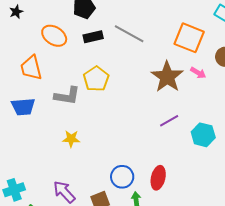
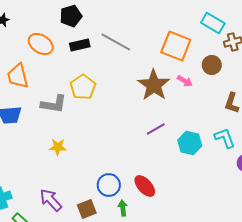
red ellipse: (158, 178) -> (145, 186), turned -55

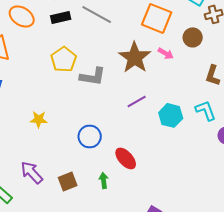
gray L-shape: (54, 104) -> (93, 76), moved
blue circle: (109, 185) -> (90, 136), moved

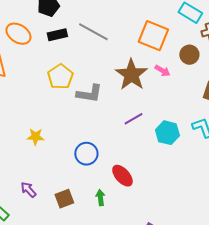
purple arrow: (32, 172) -> (28, 190), size x0.7

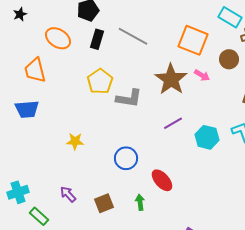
black rectangle: (57, 35) -> (97, 39), turned -60

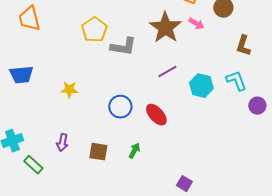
blue trapezoid: (27, 109) -> (21, 75), moved
red ellipse: (162, 180) -> (156, 115), moved
purple arrow: (68, 194) -> (62, 143), turned -126
green arrow: (140, 202) -> (134, 151), turned 35
brown square: (104, 203) -> (98, 152), turned 30

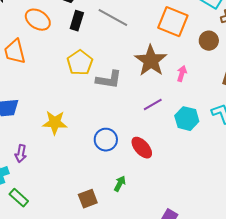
pink arrow: (196, 24) -> (182, 74), moved, turned -105
yellow star: (69, 90) -> (55, 123), size x1.4
purple arrow: (62, 143) -> (21, 154), moved
brown square: (98, 152) -> (88, 199), moved, turned -30

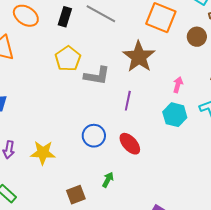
pink arrow: (182, 74) -> (178, 85), moved
purple line: (153, 105) -> (128, 101), moved, turned -48
yellow star: (55, 123) -> (43, 153), moved

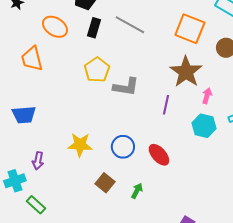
brown star: (139, 57) -> (186, 72), moved
purple line: (128, 101) -> (166, 105), moved
yellow star: (43, 153) -> (80, 145), moved
brown square: (76, 195) -> (105, 183), moved, turned -30

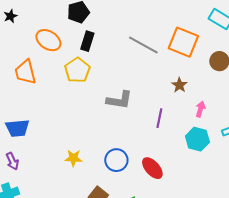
gray line: (130, 25) -> (143, 45), moved
yellow pentagon: (97, 70) -> (77, 70), moved
brown star: (186, 72) -> (179, 85), size x0.5
yellow star: (80, 145) -> (73, 158), size x0.7
purple arrow: (38, 161) -> (12, 161), moved, turned -36

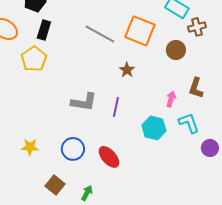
brown star: (179, 85) -> (127, 70), moved
gray L-shape: (119, 100) -> (84, 102), moved
pink arrow: (200, 109) -> (171, 99), moved

